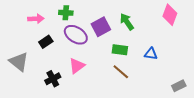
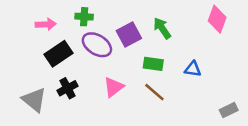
black rectangle: (46, 42) -> (59, 54), size x1.5
gray triangle: (19, 62) -> (34, 100), moved
pink triangle: (77, 66) -> (114, 87), moved
black cross: (53, 79) -> (67, 88), moved

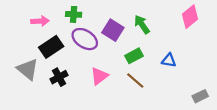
pink diamond: (217, 19) -> (190, 17), turned 30
purple square: (129, 35) -> (113, 30), turned -30
green rectangle: (153, 64) -> (134, 56), turned -36
gray triangle: (34, 100) -> (28, 69), moved

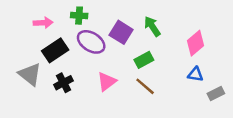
pink diamond: (190, 17) -> (195, 43), moved
blue triangle: (169, 60) -> (195, 74), moved
gray rectangle: (200, 96) -> (216, 93), moved

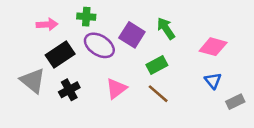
pink diamond: (195, 43) -> (213, 47), turned 55
blue triangle: (195, 74) -> (213, 81), turned 42

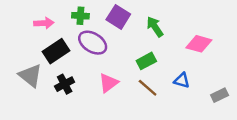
purple square: (132, 35) -> (118, 17), moved
blue triangle: (213, 81) -> (182, 80), moved, turned -35

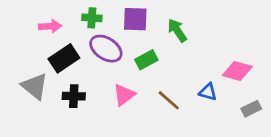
purple square: (118, 17) -> (135, 19), turned -30
pink diamond: (199, 44) -> (237, 71), moved
green rectangle: (146, 61) -> (146, 60), moved
black cross: (65, 84) -> (74, 96), turned 30

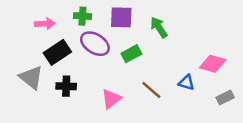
pink triangle: (124, 95) -> (111, 99), moved

